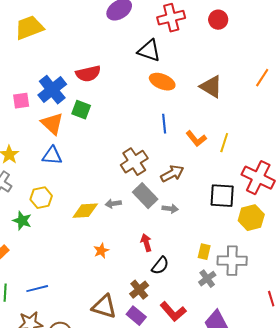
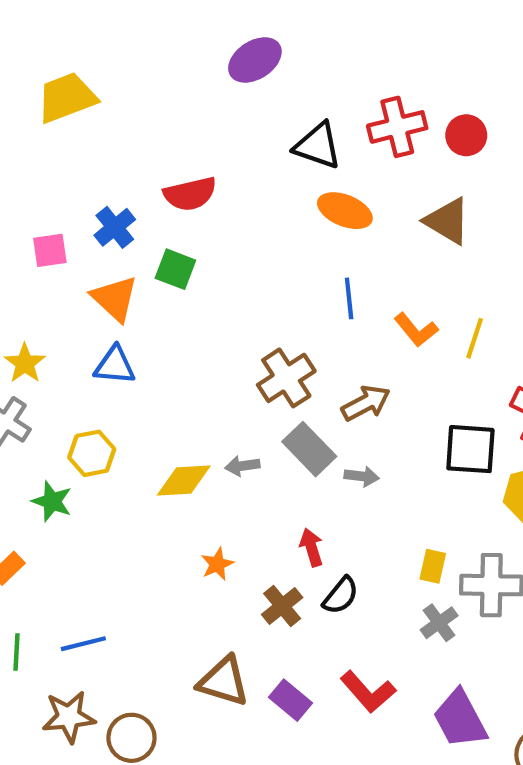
red cross: (171, 18) -> (397, 127), moved
red circle: (218, 20) -> (466, 135), moved
blue cross: (52, 90) -> (115, 227), size x0.7
brown cross: (139, 290) -> (282, 606), moved

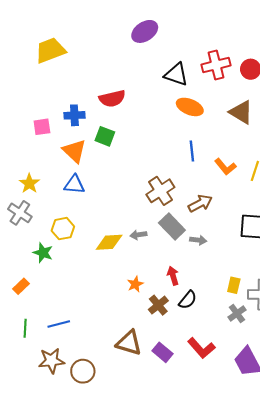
blue cross: (115, 227) -> (74, 115), turned 36
orange star: (217, 564) -> (135, 284), moved

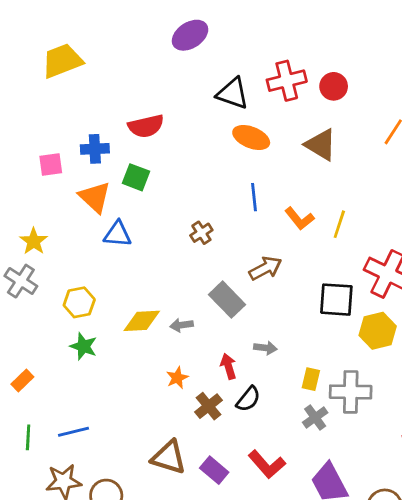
blue triangle: (74, 185) -> (118, 234), moved
brown cross: (160, 191) -> (201, 233), moved, size x0.6
gray arrow: (138, 235) -> (182, 325), moved
gray arrow: (198, 240) -> (265, 348), moved
green star: (43, 253) -> (83, 346), moved

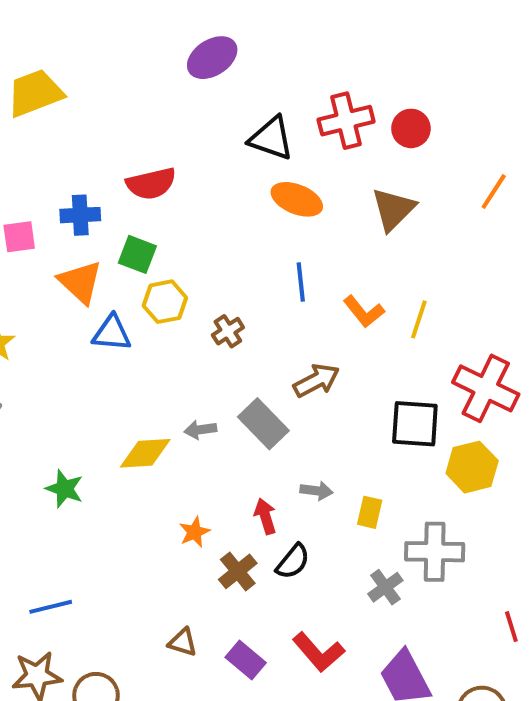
brown triangle: (321, 145) -> (393, 209), turned 44
yellow hexagon: (79, 302) -> (165, 302), moved
gray arrow: (182, 325) -> (200, 430), moved
yellow rectangle: (311, 379) -> (370, 512), moved
brown triangle: (169, 457) -> (183, 642), size x0.6

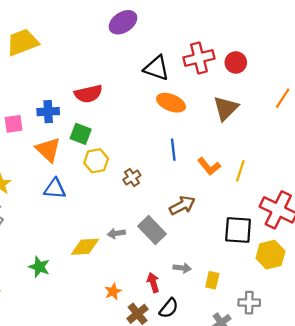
blue triangle: (112, 333) -> (55, 189), moved
gray cross: (435, 552) -> (249, 303), size x0.7

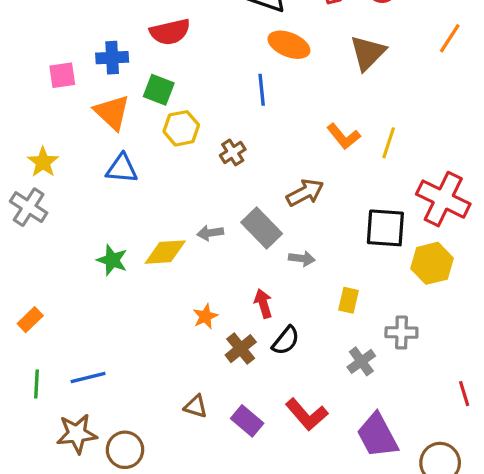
blue line: (173, 150) -> (262, 90), moved
green star: (39, 267) -> (112, 260), moved
gray arrow: (182, 268) -> (302, 259), moved

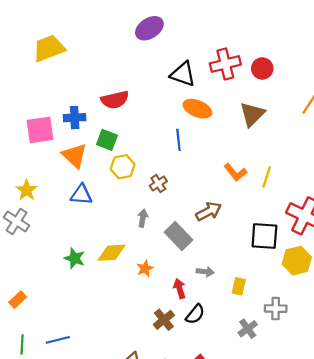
pink square: (62, 75) -> (40, 130), size x1.5
gray arrow: (210, 233) -> (143, 218), moved, turned 108
gray arrow: (302, 259) -> (205, 272), moved
orange star: (205, 316) -> (145, 268), moved

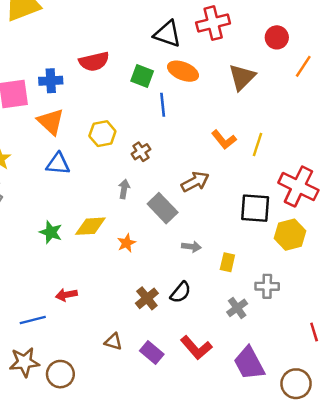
red circle: (262, 68) -> (277, 37), moved
green square: (107, 140) -> (142, 76), moved
red arrow: (180, 288) -> (66, 295), moved, turned -84

